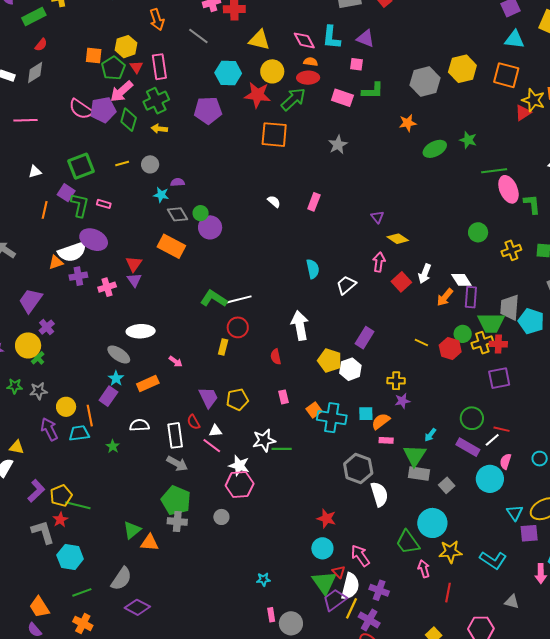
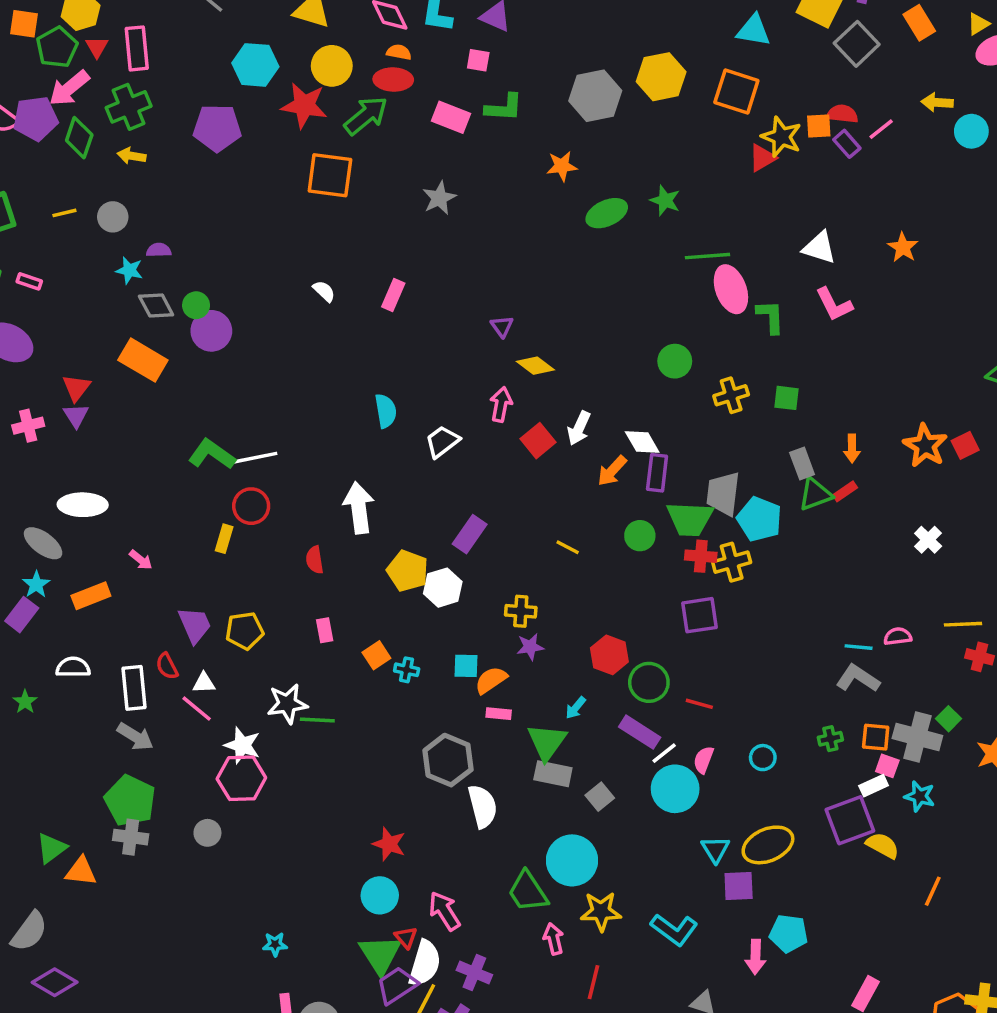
yellow cross: (482, 343) -> (732, 562), moved
red hexagon: (450, 348) -> (609, 655), moved
cyan cross: (332, 418) -> (407, 670), size x0.5
white line: (492, 440) -> (664, 753), moved

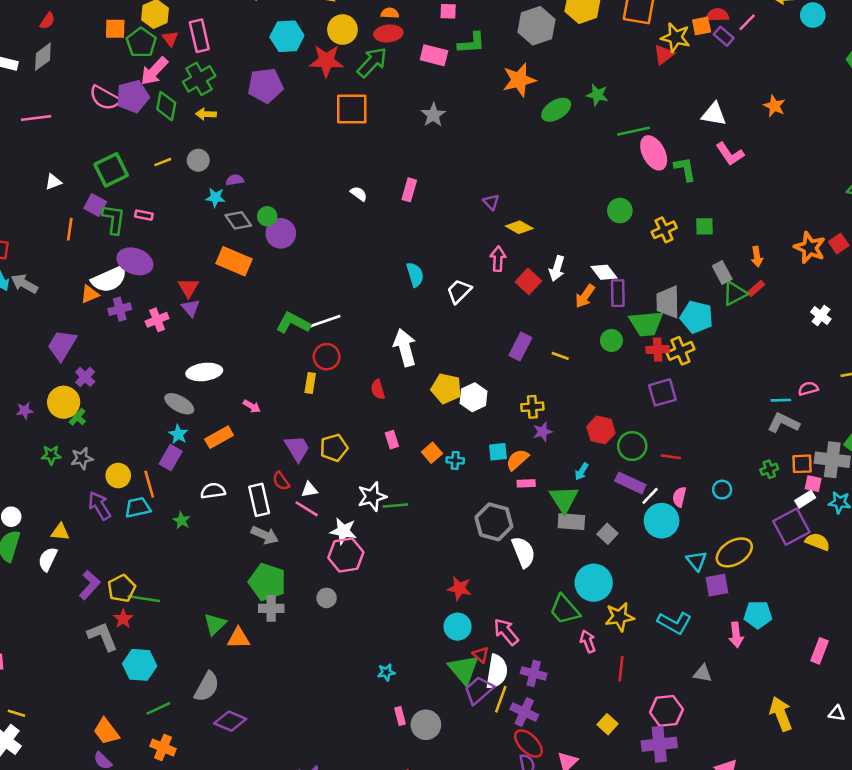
orange star: (562, 166) -> (519, 80), size x1.5
purple rectangle: (470, 534) -> (520, 347), moved

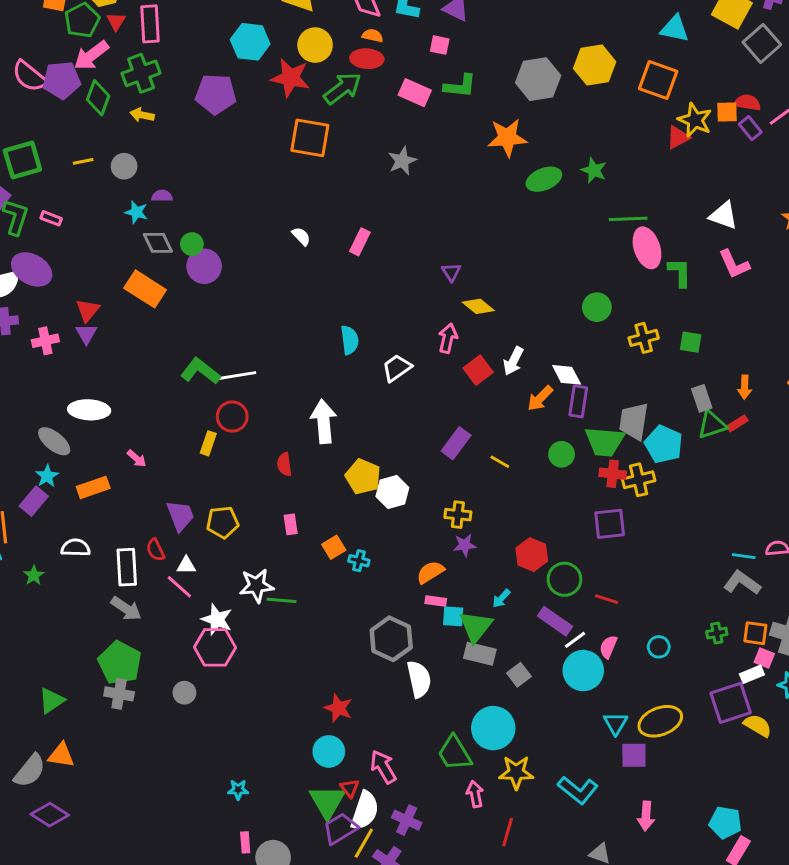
cyan square: (498, 452) -> (453, 616), moved
cyan pentagon: (758, 615) -> (725, 822), moved
orange triangle: (238, 638) -> (61, 755), moved

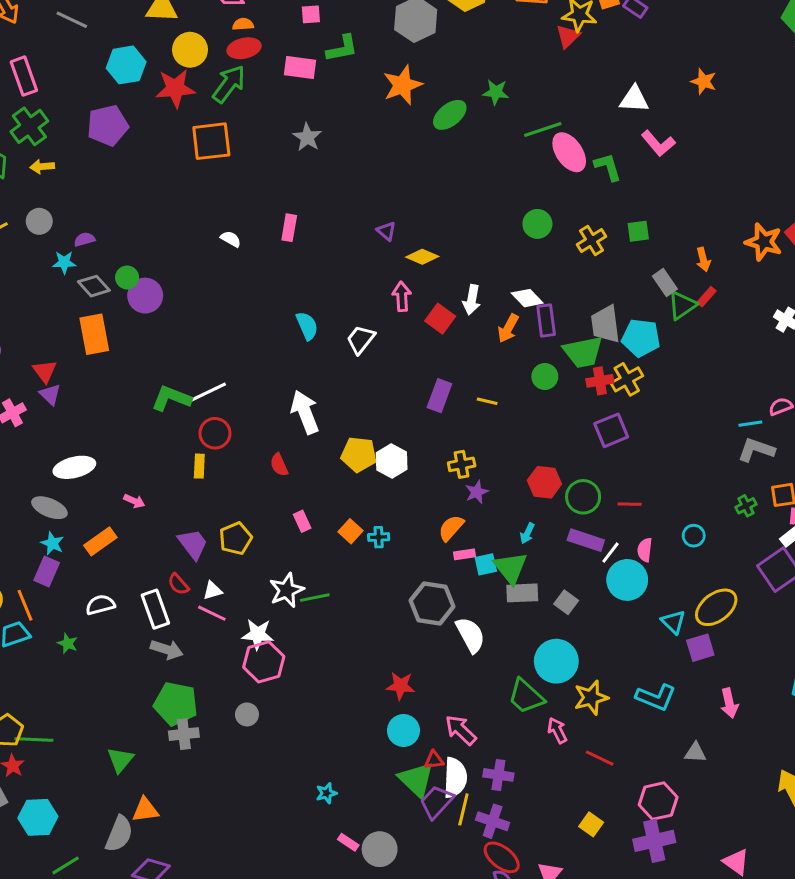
orange rectangle: (145, 289) -> (94, 334), turned 63
red triangle: (350, 788) -> (434, 760), turned -42
red line: (508, 832) -> (600, 758), turned -64
pink rectangle: (245, 842) -> (348, 842), turned -36

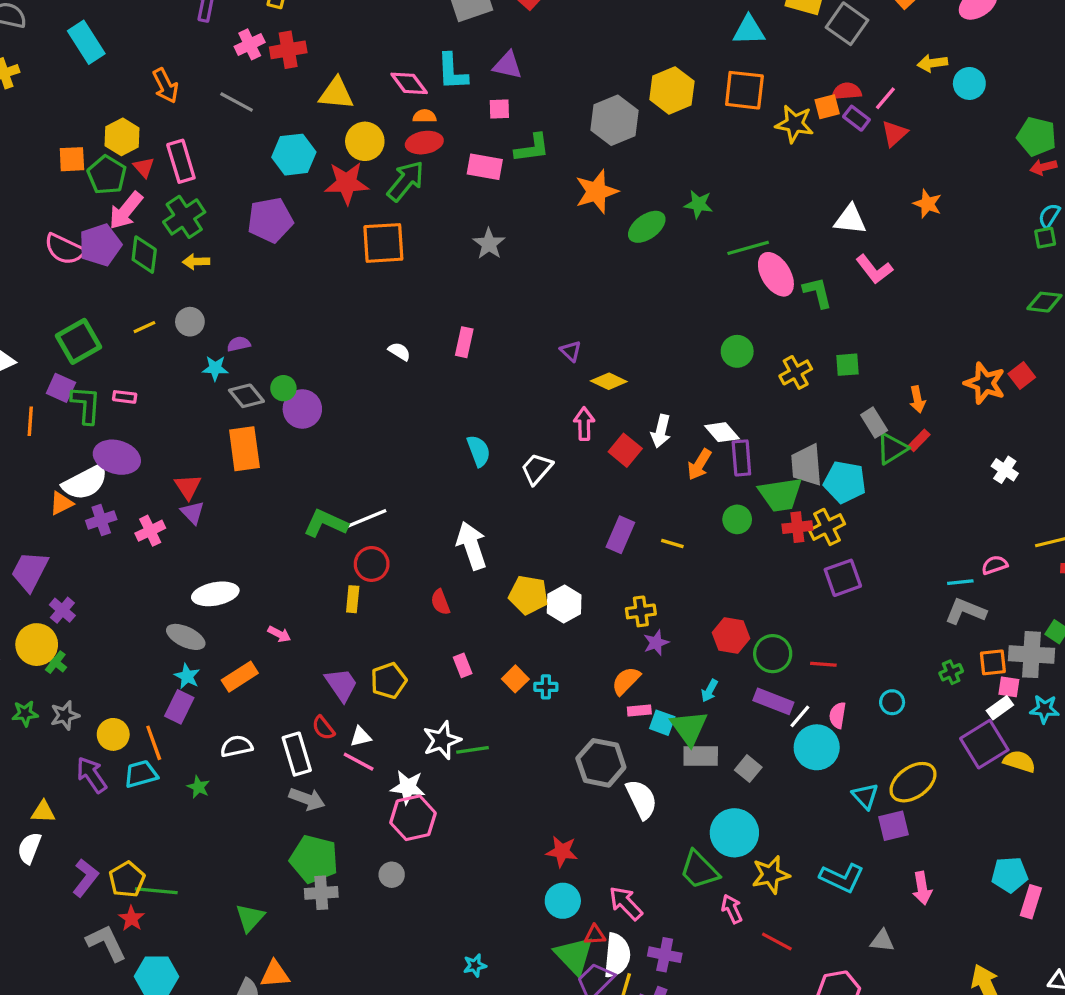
red triangle: (568, 36) -> (894, 133), moved
purple square: (611, 430) -> (843, 578), moved
cyan square: (486, 564) -> (662, 723), turned 30

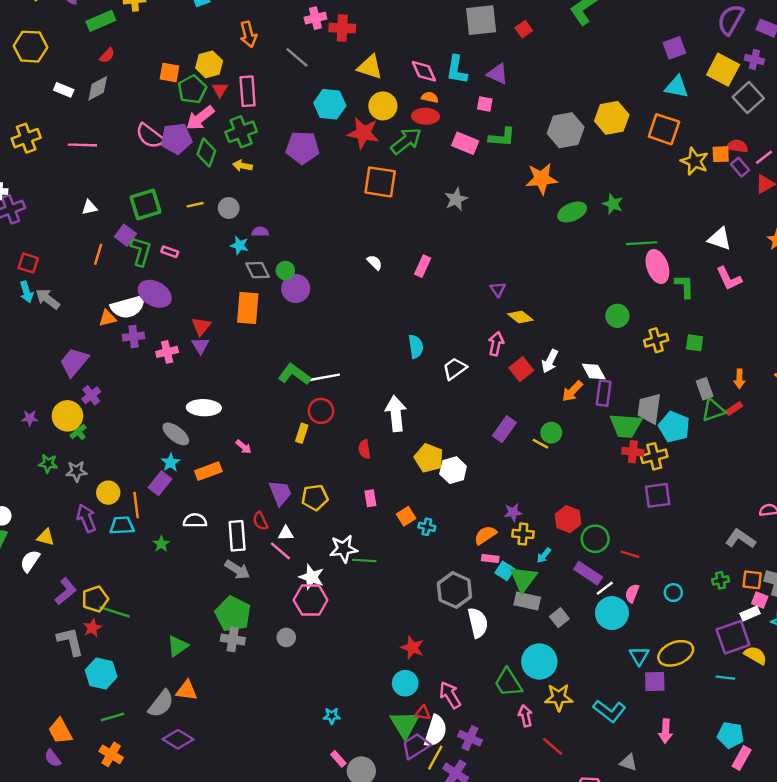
green circle: (737, 519) -> (551, 433), moved
cyan line: (960, 582) -> (725, 678), moved
yellow cross: (641, 611) -> (523, 534), moved

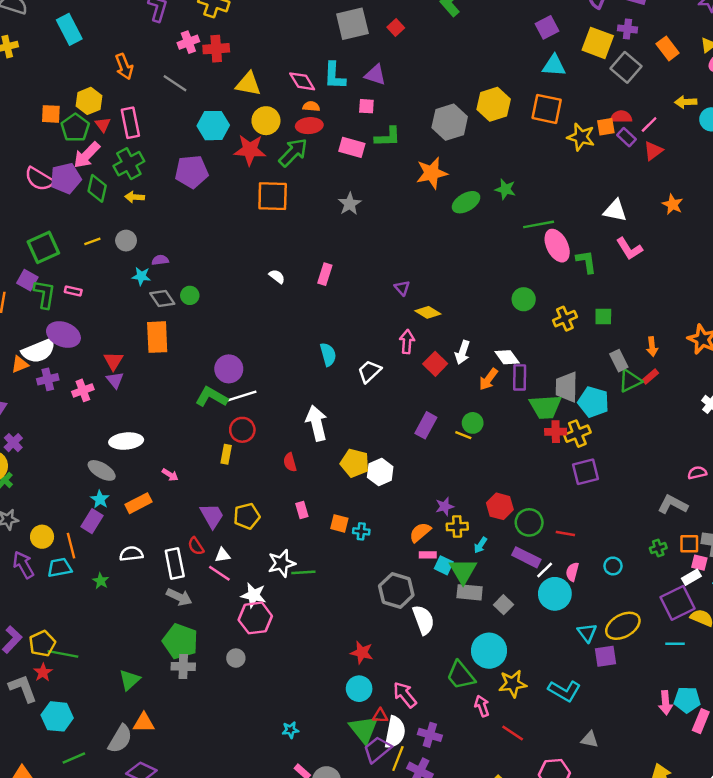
purple circle: (296, 289) -> (229, 369), moved
orange square: (406, 516) -> (339, 523), turned -36
pink arrow: (666, 731) -> (666, 703), moved

